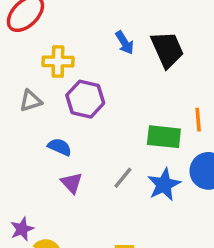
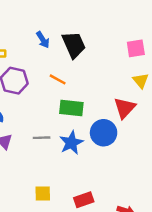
orange line: (198, 120) -> (58, 79), moved, turned -56
gray line: (123, 178) -> (42, 138), turned 49

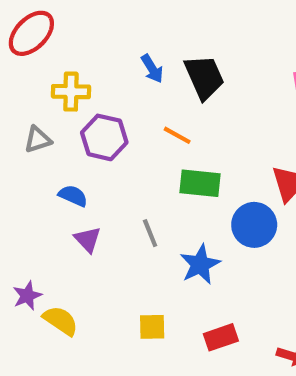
gray line: (42, 138) -> (150, 233), turned 70
blue star: (71, 143) -> (200, 264), moved

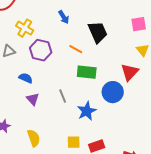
black trapezoid: (204, 77) -> (98, 32), moved
yellow cross: (71, 92) -> (25, 28), turned 30
yellow semicircle: (61, 321) -> (34, 138), moved, turned 36
yellow square: (152, 327) -> (74, 142), moved

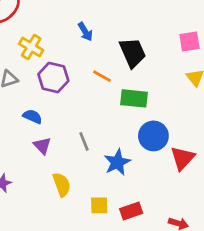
green rectangle: (87, 72) -> (134, 98), moved
red triangle: (130, 72) -> (183, 158), moved
yellow semicircle: (34, 138) -> (62, 185), moved

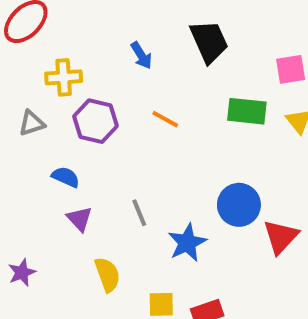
yellow cross: (31, 47) -> (64, 77), turned -35
black trapezoid: (133, 53) -> (209, 41), moved
green rectangle: (134, 98) -> (247, 111), moved

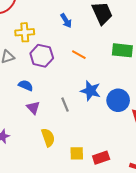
blue star: (187, 243) -> (90, 91), moved, turned -30

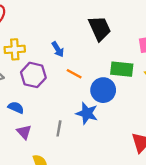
blue arrow: (66, 21) -> (58, 49), moved
blue circle: (118, 100) -> (103, 90), moved
gray line: (65, 105) -> (59, 128), turned 32

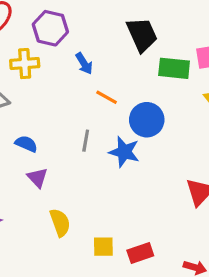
green rectangle: (122, 69) -> (174, 68), moved
purple hexagon: (33, 75) -> (50, 28), moved
gray line: (59, 128) -> (86, 141), moved

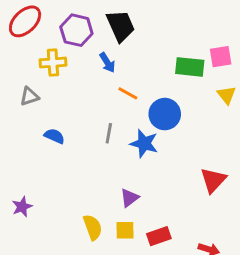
black trapezoid: (142, 35) -> (121, 26), moved
purple triangle: (38, 178) -> (129, 198), moved, turned 36
yellow semicircle: (60, 223) -> (93, 227), moved

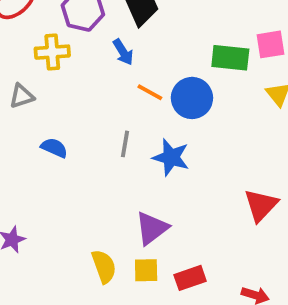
blue circle: (165, 114) -> (192, 98), moved
purple triangle: (129, 198) -> (152, 228), size x1.4

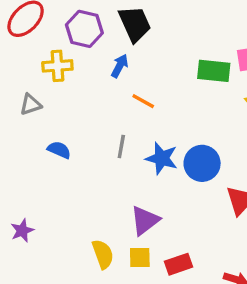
blue arrow: (123, 52) -> (120, 66), turned -120
blue circle: (192, 98) -> (202, 163), moved

